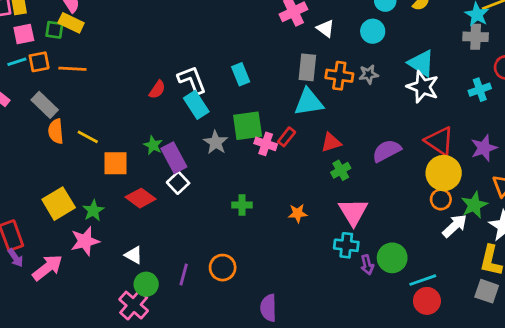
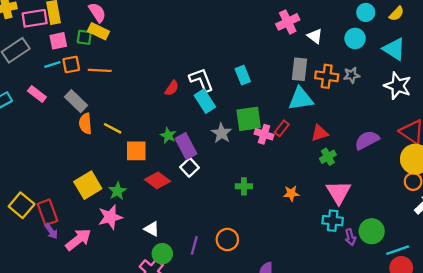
cyan triangle: (421, 63) -> (394, 49), moved

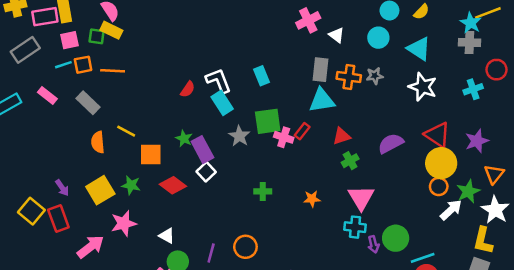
orange semicircle: (85, 124) -> (98, 142), moved
green star: (117, 191) -> (131, 185), moved, turned -30
purple arrow: (51, 231) -> (62, 188), moved

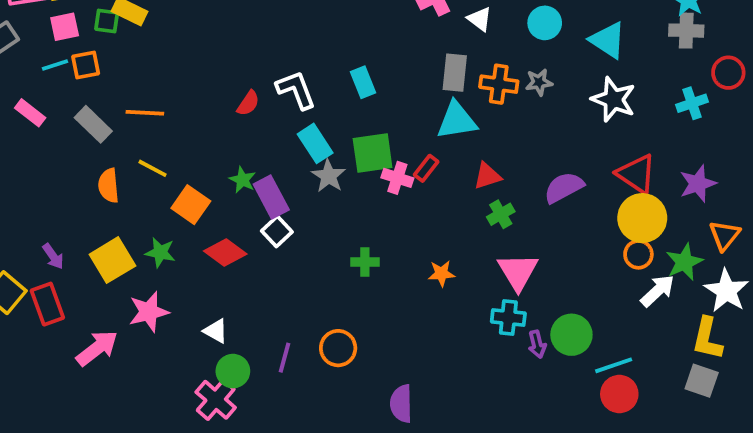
orange line: (113, 71) -> (145, 113), moved
cyan rectangle: (222, 103) -> (315, 143), moved
orange square: (151, 155) -> (191, 205), turned 35

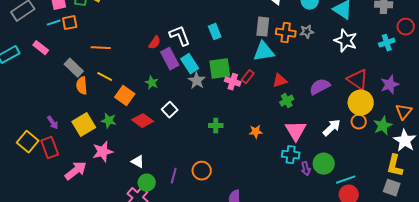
gray rectangle: (93, 124) -> (74, 68), moved
purple rectangle: (271, 197) -> (170, 59), moved
white arrow: (658, 291) -> (332, 128), moved

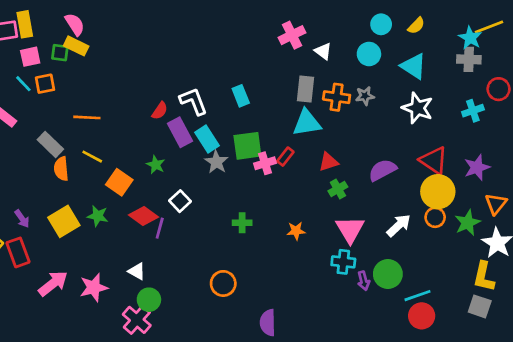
cyan line: (54, 23) -> (23, 84), turned 64
pink cross: (233, 82) -> (265, 163), turned -35
pink star: (103, 152) -> (94, 288), moved
purple line: (174, 176) -> (160, 228), moved

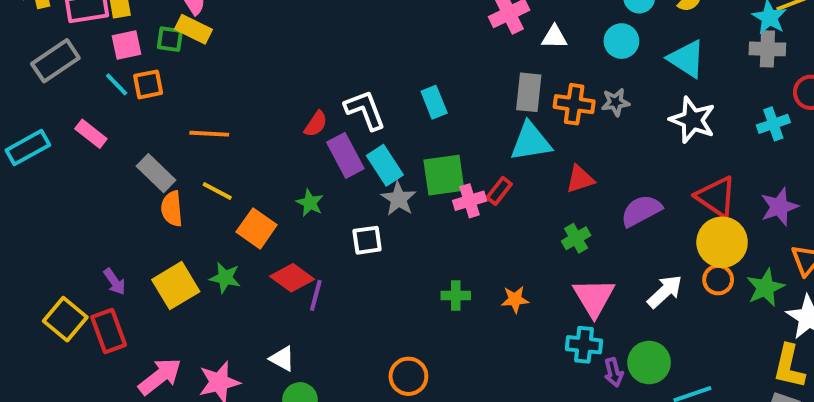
white triangle: (323, 51) -> (554, 37), turned -36
red triangle: (328, 162) -> (580, 179), moved
white square: (180, 201) -> (367, 240), moved, turned 35
green cross: (242, 223) -> (456, 295), moved

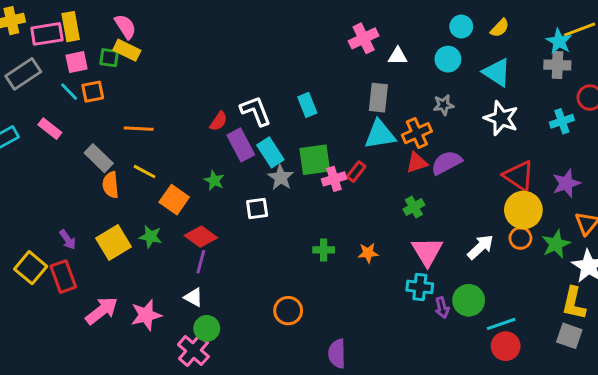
orange cross: (574, 104) -> (417, 133), moved, turned -32
purple semicircle: (641, 211) -> (446, 163), moved
purple line: (316, 295) -> (201, 262), moved

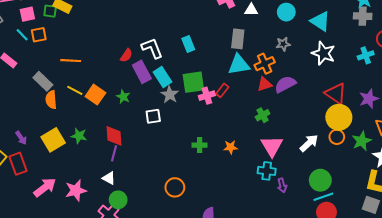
orange square: (174, 200) -> (95, 95), moved
red diamond: (201, 237) -> (114, 136), turned 50
green circle: (469, 300) -> (320, 180), moved

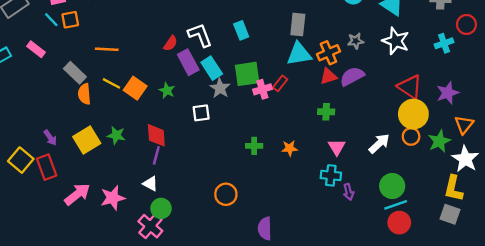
gray star: (283, 44) -> (356, 41), moved
green cross: (263, 115) -> (326, 112), turned 32
pink triangle: (272, 146) -> (337, 147), size x0.7

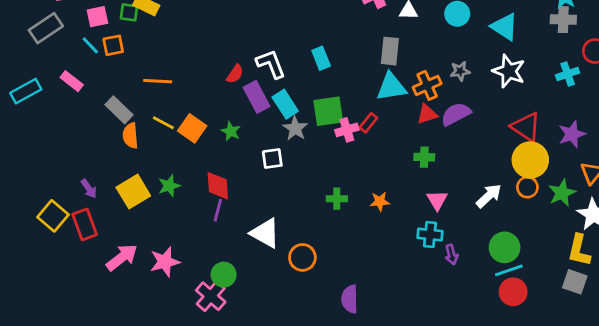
green star: (116, 135) -> (169, 186), turned -30
white triangle: (150, 184) -> (265, 233), moved, size x1.6

